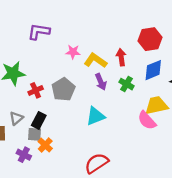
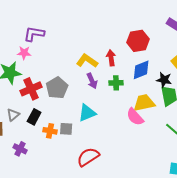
pink star: (73, 52) -> (24, 53), moved
green cross: (127, 84) -> (116, 83), turned -32
red cross: (36, 90) -> (31, 89), size x1.5
gray square: (34, 134) -> (66, 129), moved
orange cross: (45, 145) -> (50, 131), moved, turned -32

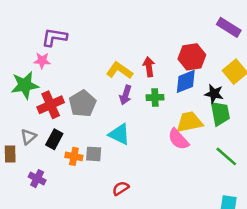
red hexagon: (138, 41) -> (192, 57), moved
purple arrow: (92, 81) -> (126, 95), turned 42
cyan triangle: (87, 113) -> (119, 134), turned 48
red semicircle: (88, 157) -> (121, 188), size x0.6

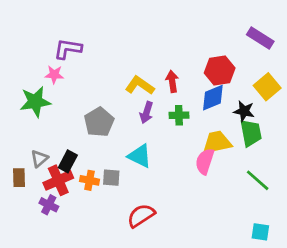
red cross: (51, 105) -> (58, 180), moved
pink semicircle: (178, 139) -> (205, 161), turned 60
red semicircle: (121, 188) -> (141, 216), size x1.5

